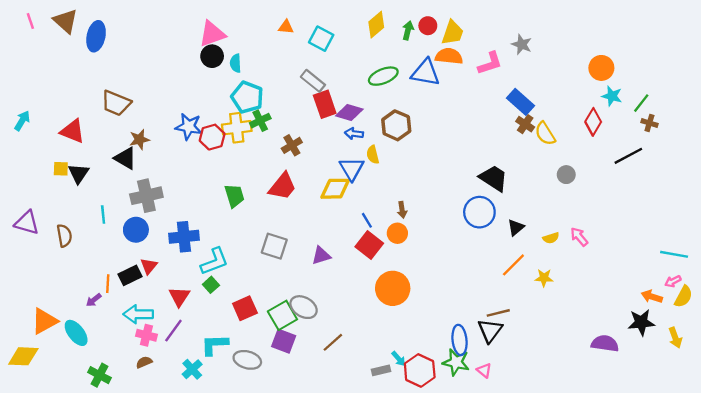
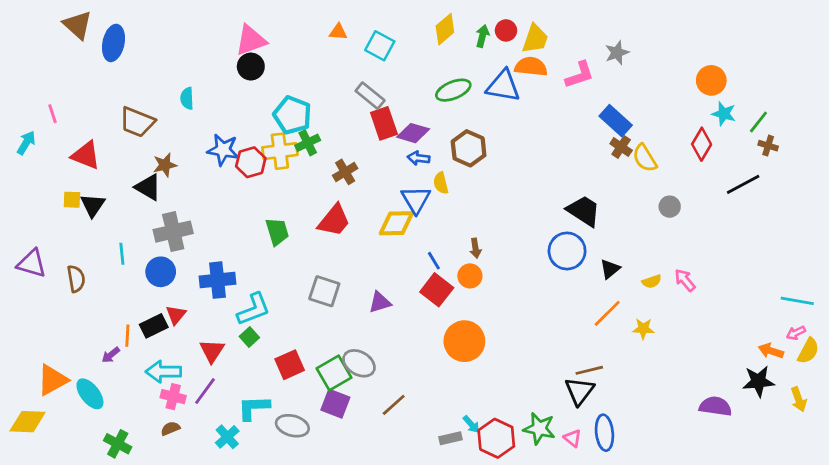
pink line: (30, 21) -> (52, 114), moved
gray star: (522, 44) -> (617, 53), turned 30
cyan semicircle: (236, 63) -> (187, 98), moved
blue ellipse: (460, 340) -> (604, 433), moved

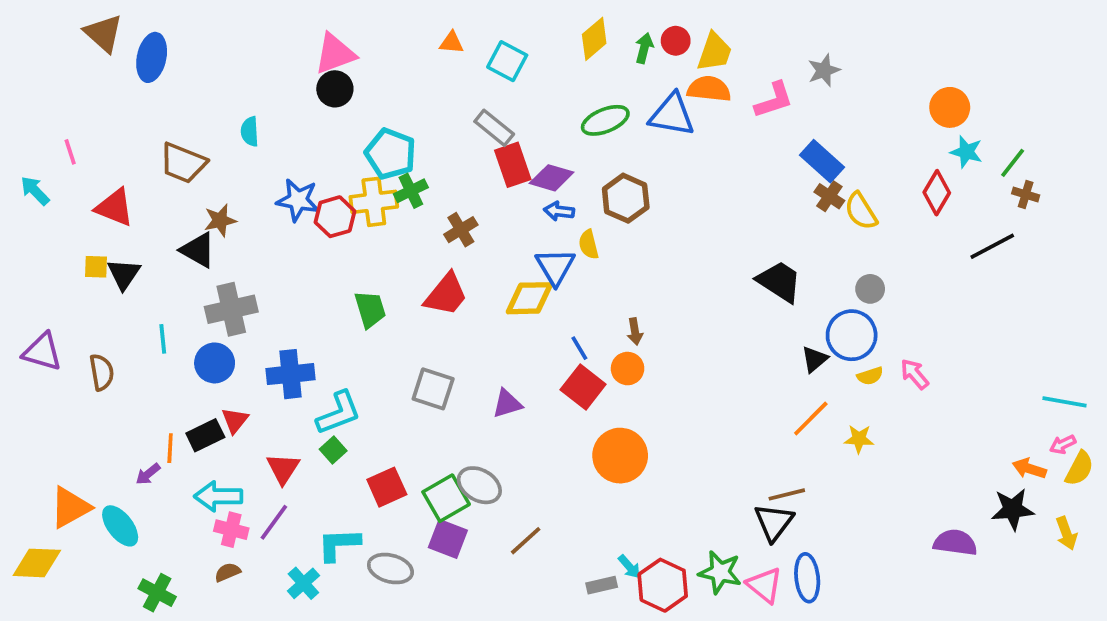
cyan arrow: (26, 143) -> (35, 191), turned -75
gray circle: (670, 207) -> (870, 289), moved
blue circle: (567, 251) -> (852, 335), moved
pink triangle: (573, 438) -> (765, 585), size x1.5

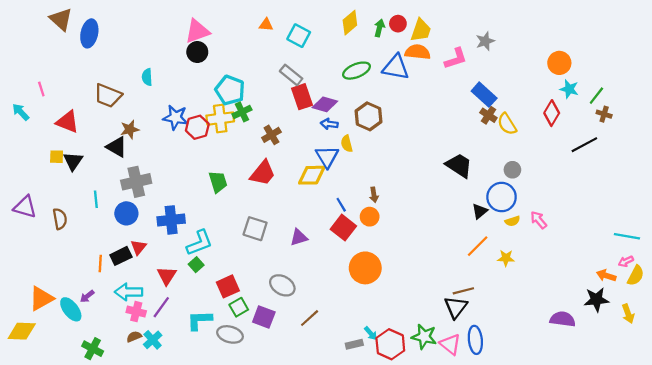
purple arrow: (148, 474) -> (87, 296), moved
green square: (446, 498) -> (239, 307), moved, size x0.7
cyan cross: (303, 583) -> (153, 340), moved

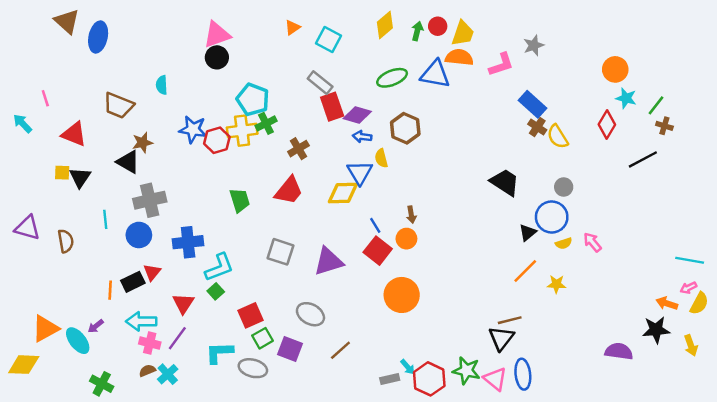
orange triangle: (266, 25) -> (292, 27), turned -40
purple triangle: (299, 237) -> (328, 261), size x1.5

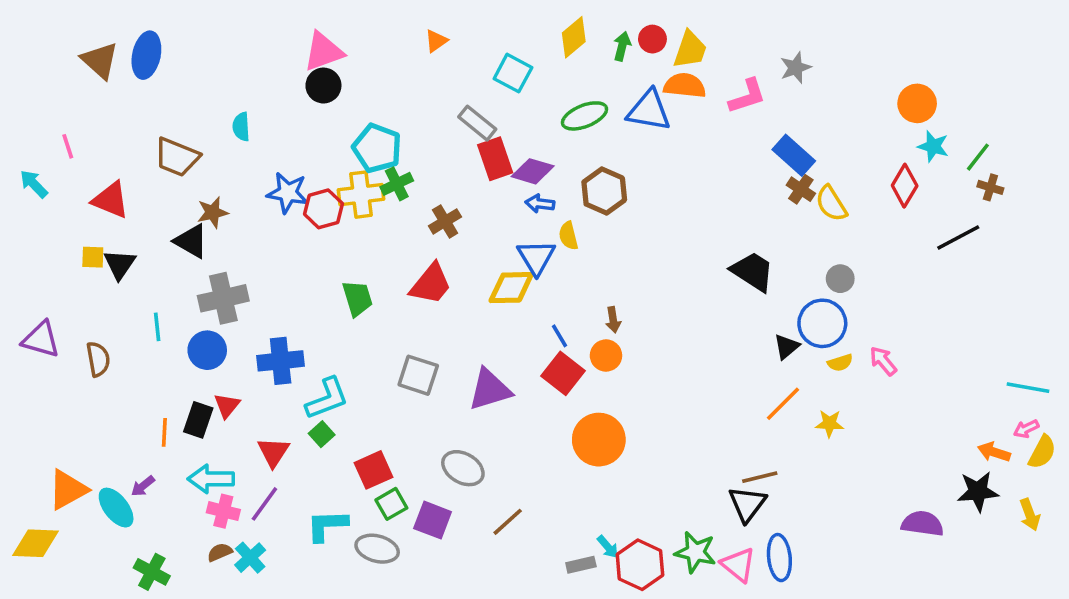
brown triangle: (67, 21) -> (100, 60), moved
cyan square: (328, 39) -> (513, 73), moved
black rectangle: (133, 282) -> (198, 420), turned -45

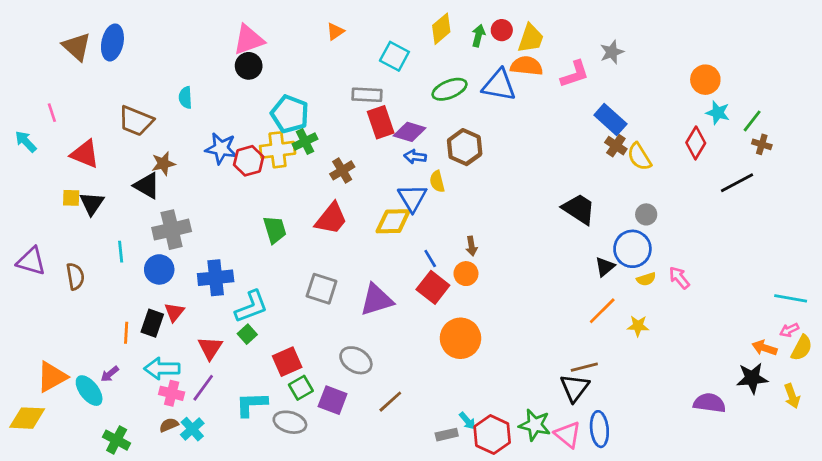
gray rectangle: (477, 123) -> (367, 95), turned -36

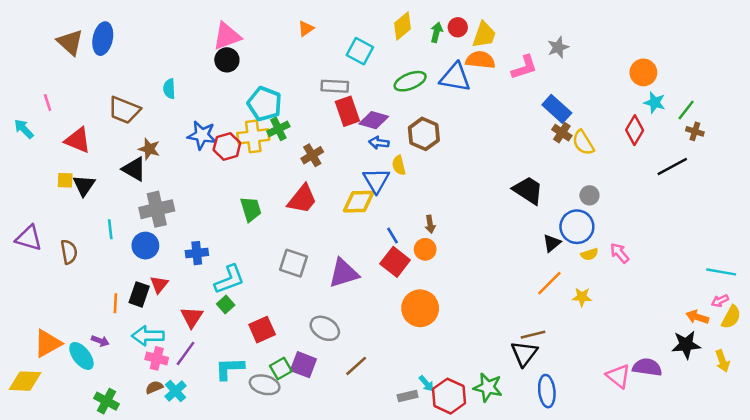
brown star: (163, 164) -> (149, 149), turned 30
blue cross: (216, 278) -> (197, 253), size x0.7
purple arrow: (110, 374) -> (100, 341), turned -120
green square: (301, 388) -> (281, 368), moved
pink triangle: (568, 435) -> (618, 376), moved

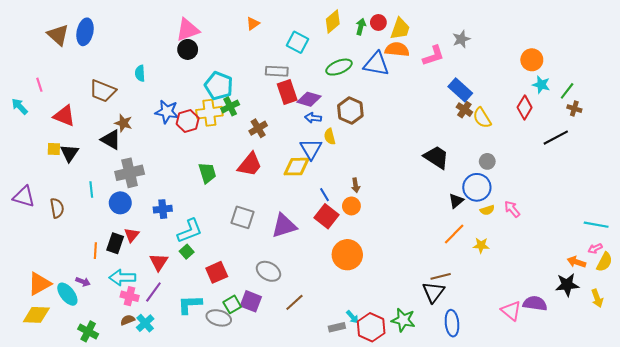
yellow diamond: (25, 381) -> (36, 315), moved

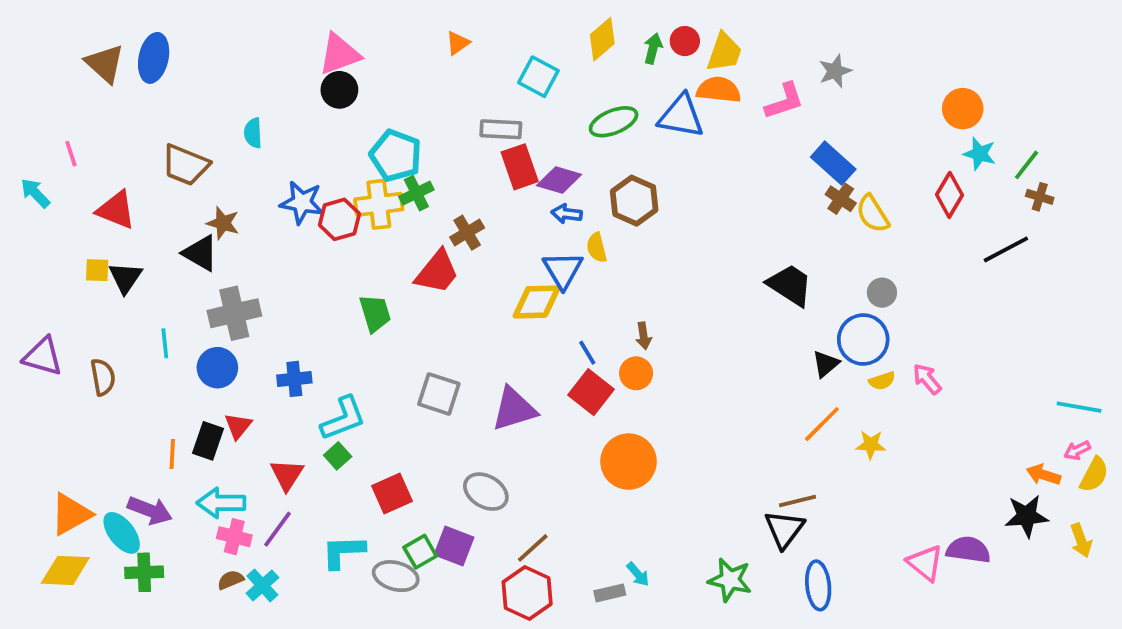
red trapezoid: (250, 165) -> (437, 272), moved
purple arrow: (83, 282) -> (150, 510), size x1.6
red hexagon: (371, 327) -> (527, 593), moved
green cross: (88, 331) -> (144, 572), moved, turned -30

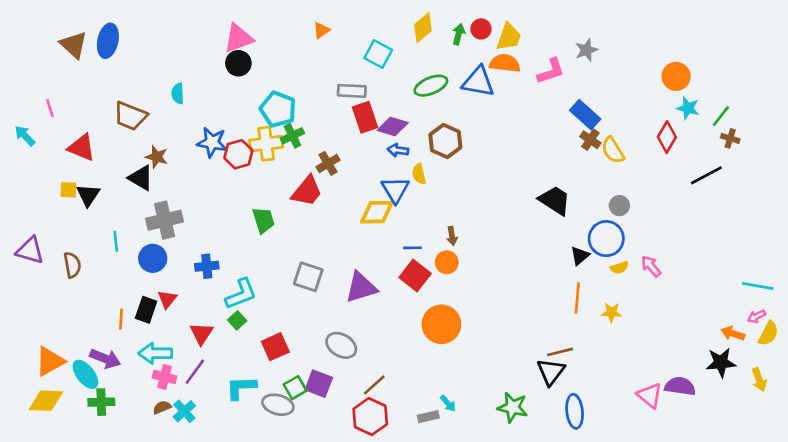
blue line: (587, 353) -> (412, 248), turned -60
orange line: (822, 424) -> (577, 298), turned -40

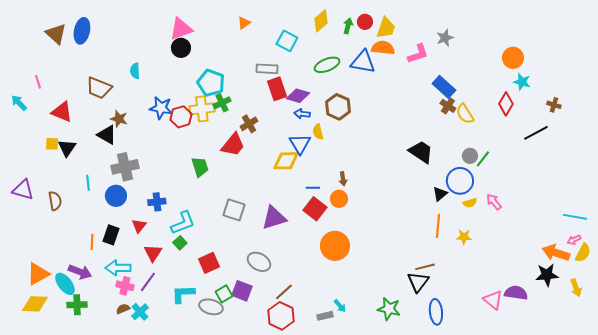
green line: (721, 116) -> (483, 159), moved
red triangle: (167, 299) -> (139, 226), moved
orange arrow: (733, 333) -> (556, 253), size x1.5

